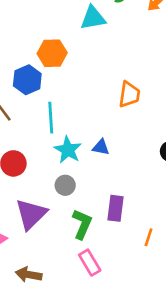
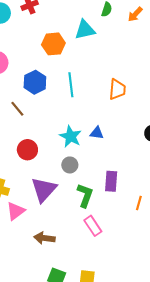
orange hexagon: (52, 53) -> (53, 44), moved
cyan line: (51, 118) -> (71, 85), moved

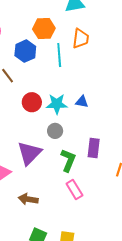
orange hexagon: (53, 44) -> (44, 29), moved
orange trapezoid: (117, 89) -> (81, 39), moved
cyan star: (70, 136) -> (57, 104), turned -30
red circle: (27, 150) -> (32, 102), moved

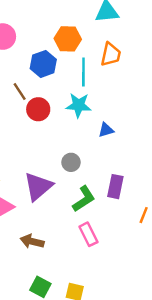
red circle: (32, 102) -> (38, 109), moved
blue triangle: (82, 102) -> (106, 130), turned -32
cyan star: (57, 104) -> (79, 105), moved
green L-shape: (68, 160) -> (84, 199), turned 30

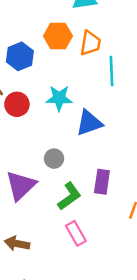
orange hexagon: (68, 39) -> (58, 36), moved
cyan line: (83, 72) -> (111, 71), moved
blue triangle: (106, 130) -> (89, 123), size x1.6

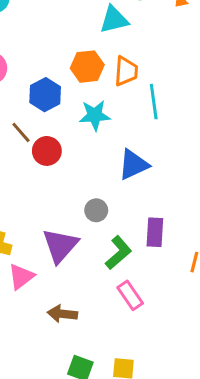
cyan star: (59, 98) -> (95, 115), moved

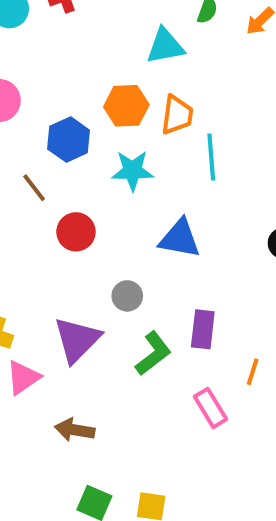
red circle: (47, 151) -> (76, 232), moved
blue triangle: (133, 165) -> (180, 239), turned 32
pink rectangle: (130, 295) -> (211, 408), moved

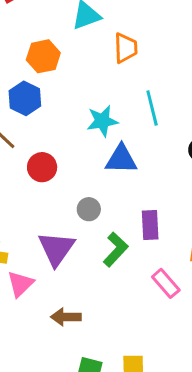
orange hexagon: (126, 106) -> (43, 56), moved
orange trapezoid: (177, 115) -> (126, 48), moved
cyan line: (211, 157) -> (152, 108), moved
cyan star: (132, 171) -> (102, 121), moved

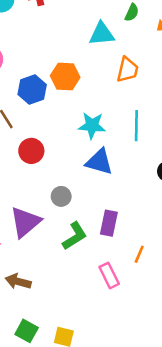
orange hexagon: (43, 56) -> (65, 76), moved

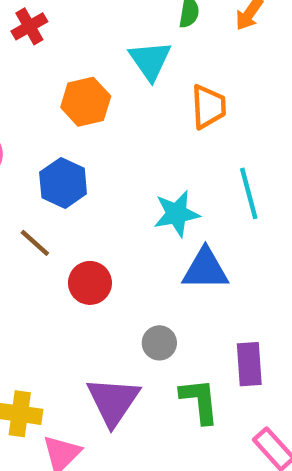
cyan triangle: (102, 34) -> (150, 60), turned -44
orange hexagon: (65, 76) -> (86, 102), moved
green L-shape: (75, 236) -> (200, 401), turned -48

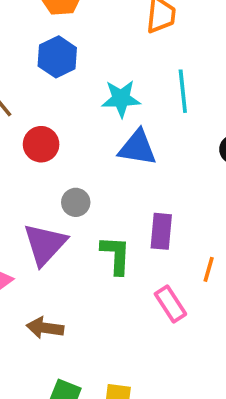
blue hexagon: (63, 183) -> (57, 57), moved
gray circle: (159, 343) -> (76, 202), moved

